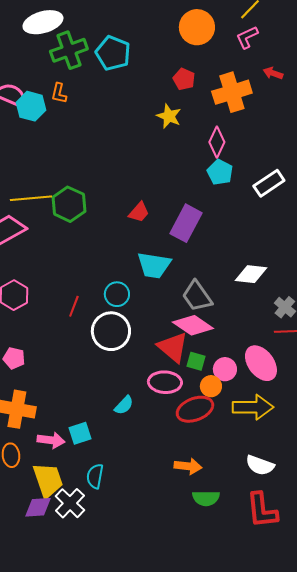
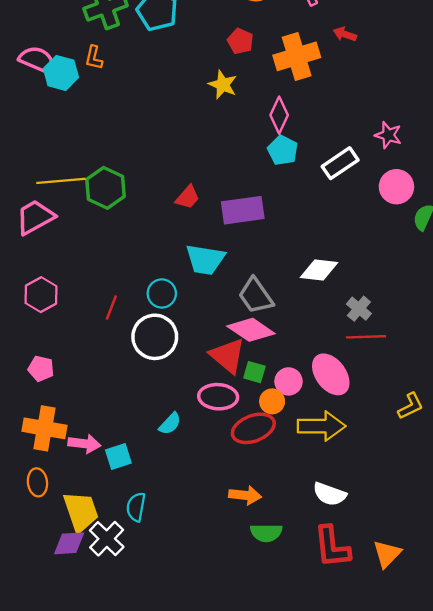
purple rectangle: (186, 223) -> (243, 210), turned 54
pink arrow: (51, 440) -> (84, 444), moved

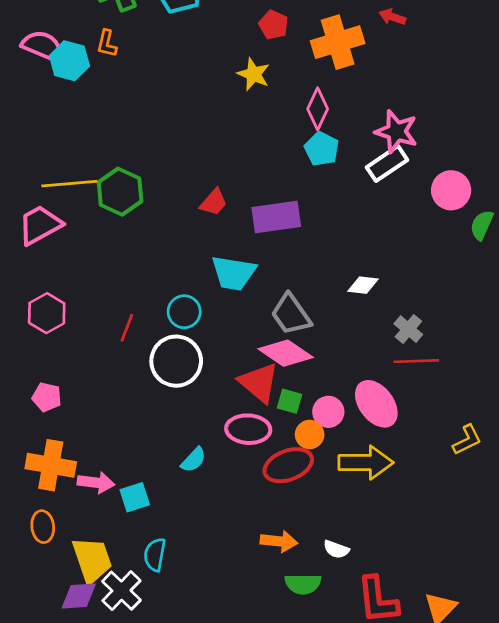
pink star: (388, 135) -> (396, 132), moved, size x1.4
white diamond: (319, 270) -> (363, 285), size x0.7
white semicircle: (330, 494) -> (336, 549), moved, size x0.7

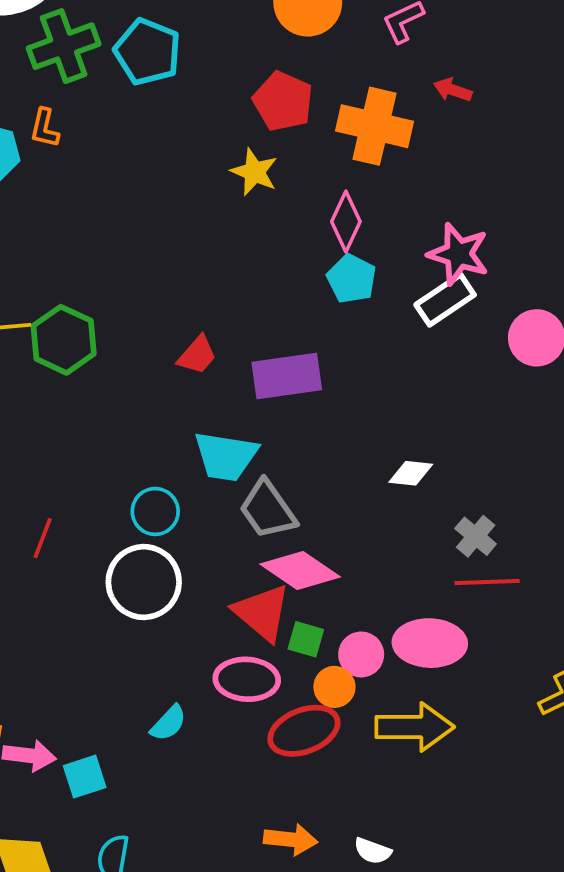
red pentagon: (274, 25) -> (283, 101), size x1.4
orange cross: (338, 42) -> (375, 126), turned 30
gray trapezoid: (291, 314) -> (268, 510), moved
red line: (127, 328) -> (43, 538), moved
pink ellipse: (376, 404) -> (430, 643), turned -51

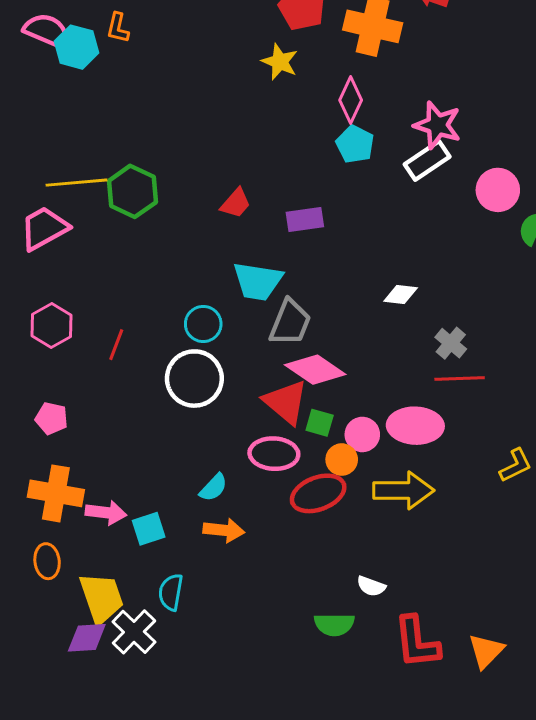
purple rectangle: (287, 376) -> (305, 219), size x0.7
gray trapezoid: (268, 510) -> (290, 323), turned -123
orange arrow: (291, 839) -> (224, 530), moved

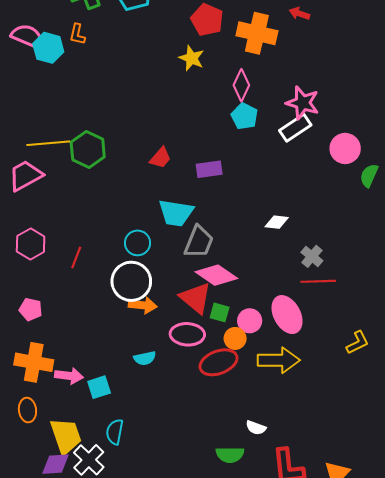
pink ellipse: (415, 426) -> (287, 315), turned 60
cyan semicircle: (214, 488) -> (145, 358), turned 35
orange arrow: (224, 530) -> (143, 305), moved

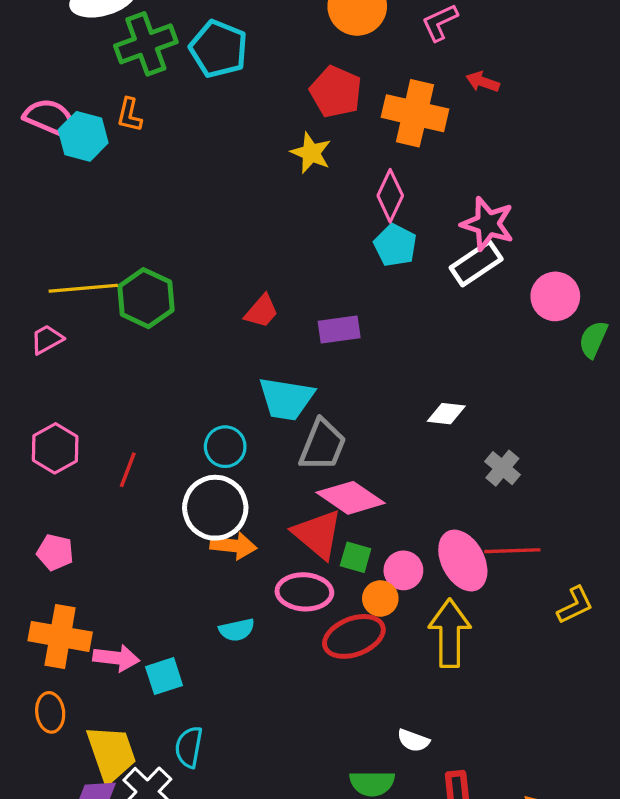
pink trapezoid: (25, 175) -> (47, 339), size x0.6
red line: (318, 281) -> (512, 551), moved
yellow arrow: (279, 360) -> (450, 633), turned -90

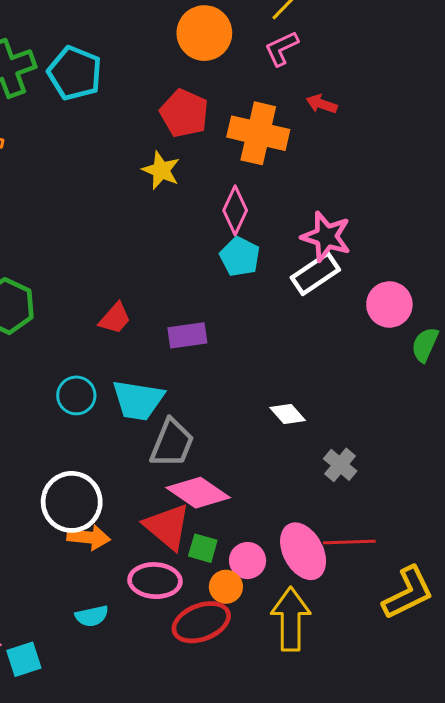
white diamond: (446, 414) -> (288, 414), turned 42
cyan circle: (225, 447) -> (76, 395), moved
yellow L-shape: (575, 605) -> (408, 593), size x1.5

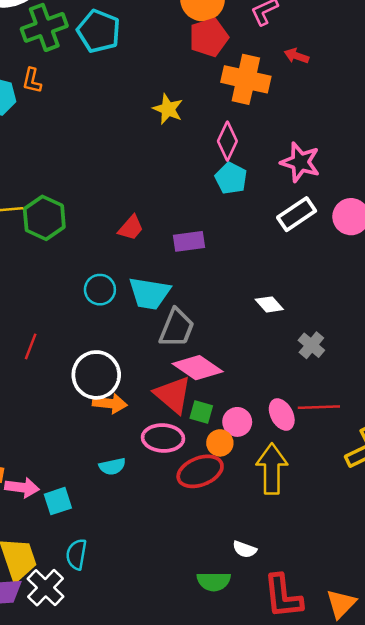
red pentagon: (184, 113) -> (209, 37), moved, turned 30
white rectangle: (315, 274) -> (297, 214), moved
pink ellipse: (303, 551) -> (282, 415), size x0.7

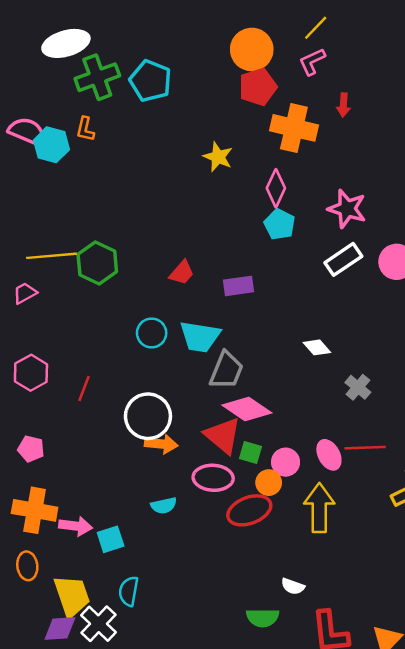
red arrow: (297, 56) -> (343, 105), turned -105

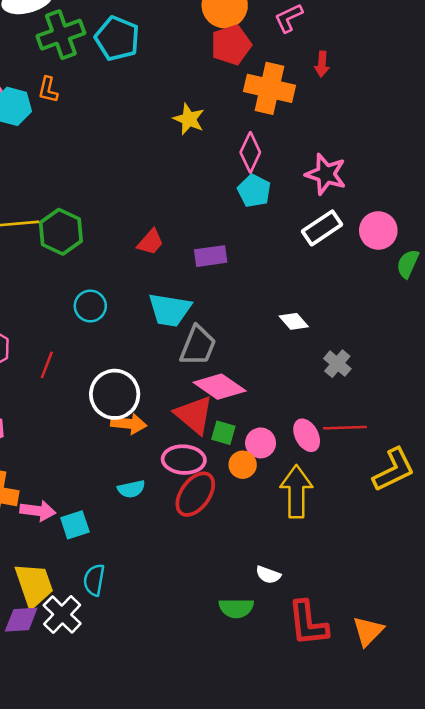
cyan circle: (152, 333) -> (90, 306), moved
red ellipse: (249, 510) -> (195, 494), moved, turned -33

